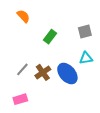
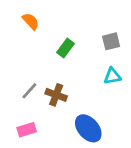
brown cross: (43, 72) -> (56, 95), turned -35
blue ellipse: (67, 74) -> (88, 128), moved

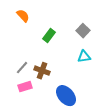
gray square: (111, 41) -> (83, 31), turned -32
pink rectangle: (27, 130) -> (25, 87), moved

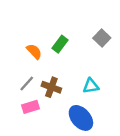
orange semicircle: (23, 16) -> (34, 51), moved
cyan triangle: (84, 57) -> (91, 86), moved

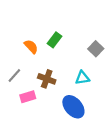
gray square: (102, 38) -> (96, 49), moved
gray line: (27, 83) -> (14, 76), moved

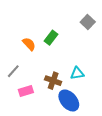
gray square: (96, 49) -> (88, 22), moved
brown cross: (47, 79) -> (53, 81), moved

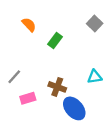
orange semicircle: (29, 44) -> (29, 25), moved
cyan triangle: (77, 73) -> (95, 77), moved

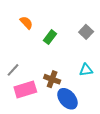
gray square: (95, 24) -> (86, 32), moved
pink rectangle: (28, 98) -> (25, 90), size x1.5

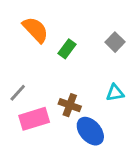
orange semicircle: (26, 23) -> (35, 30), size x1.5

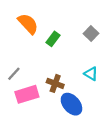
cyan triangle: (115, 93) -> (91, 74), turned 40

